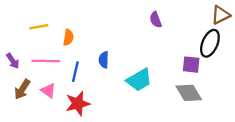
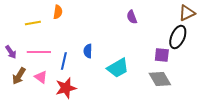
orange semicircle: (68, 37) -> (58, 12), moved

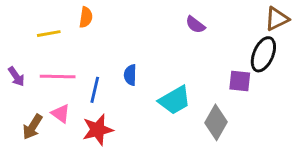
purple semicircle: (132, 17) -> (195, 25), turned -32
brown arrow: (19, 76) -> (33, 127), moved
gray diamond: (160, 79) -> (216, 122), moved, turned 60

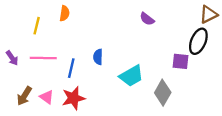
yellow line: (49, 34) -> (37, 26), turned -66
pink triangle: (61, 113) -> (47, 97), moved

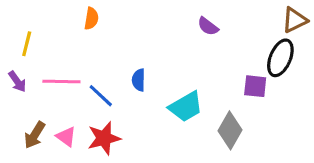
yellow line: (37, 26) -> (27, 44), moved
blue line: (71, 68) -> (101, 96), turned -60

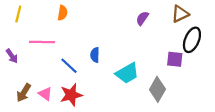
brown triangle: (295, 20) -> (180, 14), moved
purple semicircle: (208, 26) -> (142, 18), turned 88
yellow line: (27, 44) -> (18, 14), moved
pink line: (61, 82) -> (42, 42), moved

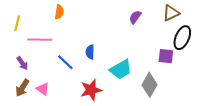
yellow line: (18, 14) -> (17, 23), moved
purple arrow: (12, 56) -> (22, 63), moved
red star: (71, 95) -> (91, 90), moved

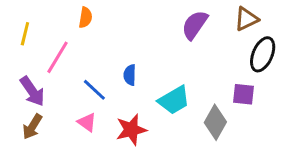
purple semicircle: (135, 17) -> (195, 25), size x1.5
pink line: (40, 40) -> (57, 57), turned -60
purple square: (166, 56) -> (243, 94), moved
purple arrow: (22, 63) -> (32, 91), size x1.5
pink triangle: (43, 89) -> (87, 122), moved

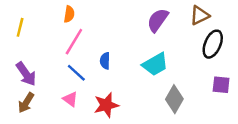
pink line: (57, 57) -> (74, 42), moved
purple square: (243, 94) -> (221, 85), moved
cyan trapezoid: (174, 100) -> (155, 64), moved

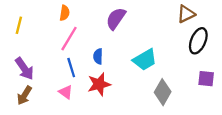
purple semicircle: (158, 20) -> (116, 18), moved
blue line: (76, 73) -> (71, 68), turned 30
red star: (106, 105) -> (99, 84), moved

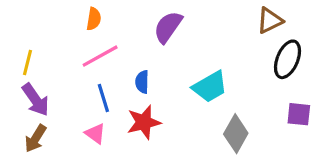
yellow line: (19, 25) -> (27, 63), moved
pink line: (69, 39) -> (100, 56), turned 30

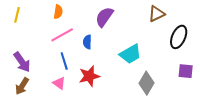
brown triangle: (270, 21) -> (157, 14), moved
yellow line: (27, 63) -> (17, 15), moved
blue semicircle: (142, 82) -> (87, 42), moved

